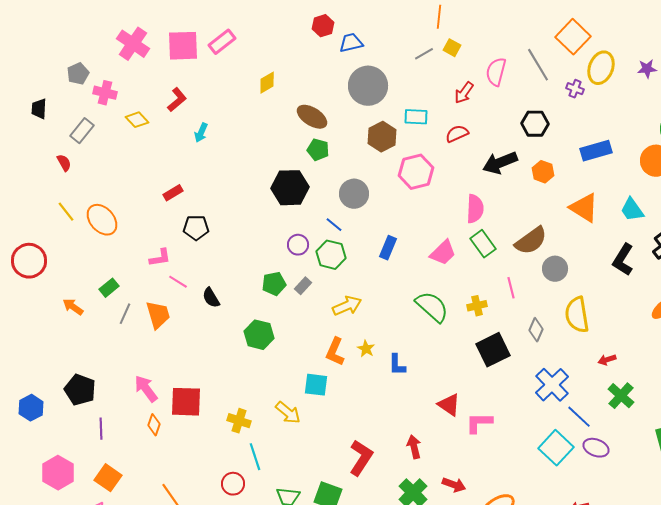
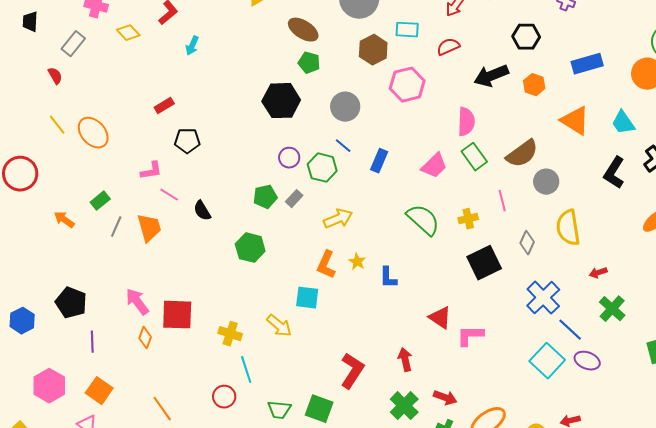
blue line: (334, 225) -> (343, 146), moved

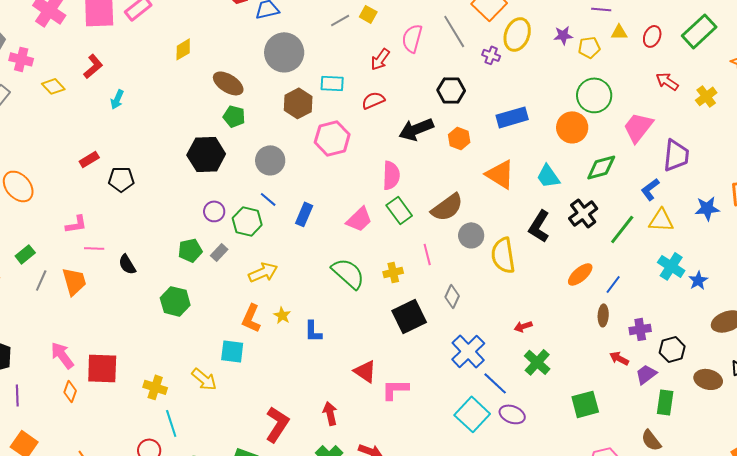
black pentagon: (187, 141) -> (121, 179), moved
pink line: (169, 195) -> (94, 248), turned -30
yellow semicircle: (568, 228) -> (503, 255), moved

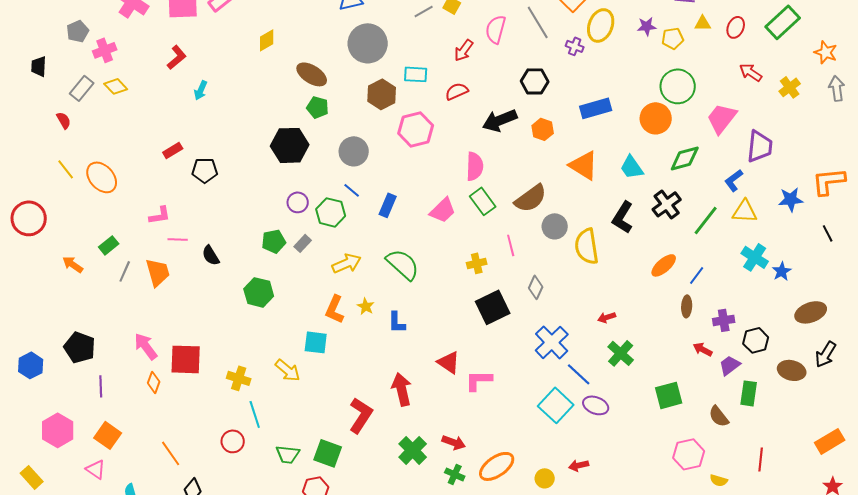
pink cross: (21, 59) -> (105, 50), turned -35
yellow diamond: (53, 86) -> (116, 86), moved
green semicircle: (348, 273) -> (403, 264), moved
red arrow: (330, 413) -> (402, 389), moved, size x1.4
brown semicircle: (651, 440) -> (719, 416), moved

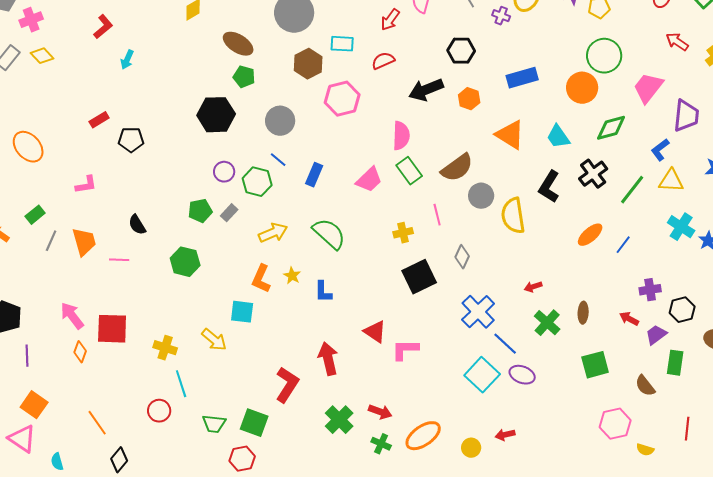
pink line: (178, 239) -> (119, 260), moved
brown ellipse: (687, 306) -> (583, 313), moved
pink triangle: (96, 469) -> (22, 439), size x1.4

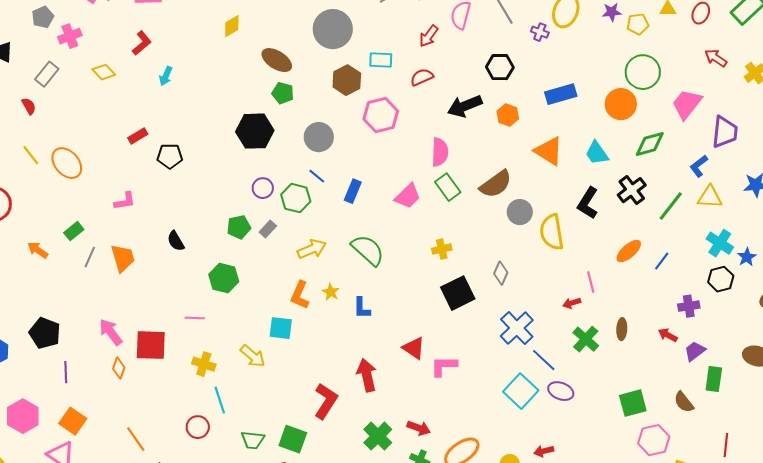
yellow diamond: (42, 56) -> (104, 72), moved
pink line: (437, 215) -> (591, 282), moved
pink line: (119, 260) -> (195, 318), moved
black hexagon: (682, 310) -> (721, 279), moved
green square: (595, 365) -> (633, 403), moved

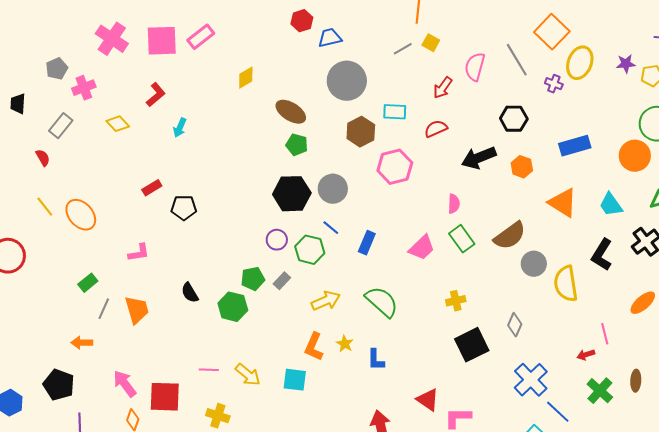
black hexagon: (255, 131) -> (292, 194), moved
pink semicircle: (440, 152) -> (454, 204), size x0.7
orange arrow: (38, 250) -> (82, 343), moved, turned -35
green hexagon: (224, 278) -> (233, 307), moved
yellow arrow: (253, 356) -> (248, 375), moved

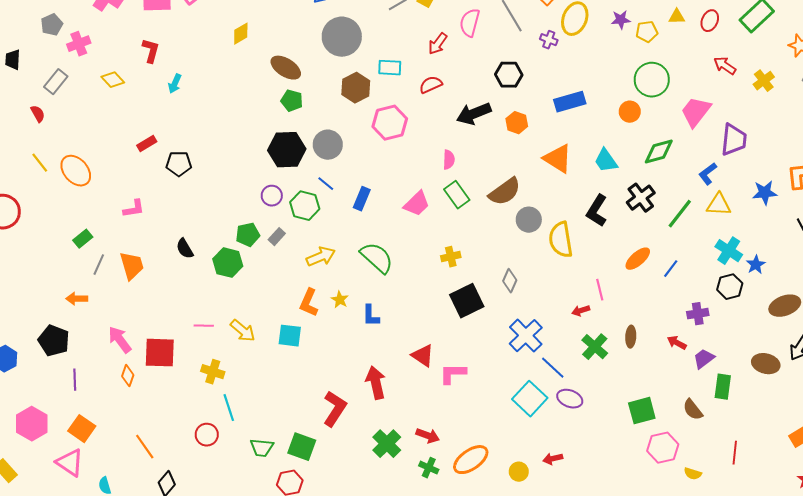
red L-shape: (156, 95) -> (151, 51), turned -35
orange circle: (635, 156) -> (630, 112), size x0.7

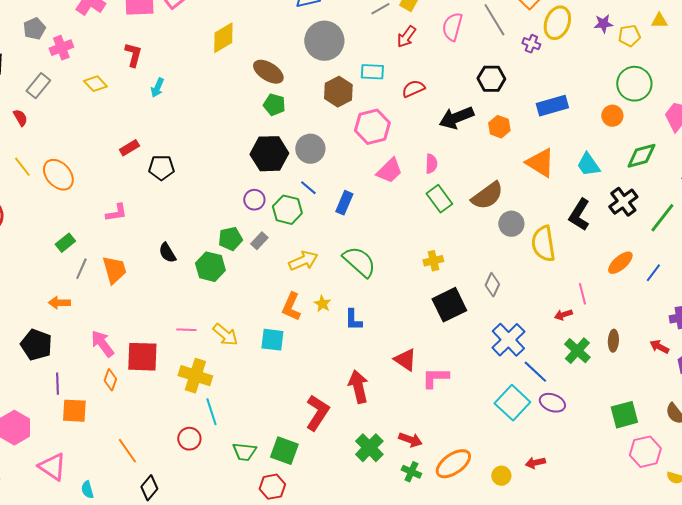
yellow diamond: (241, 34) -> (223, 38), size x1.4
red arrow: (438, 44) -> (406, 37), moved
pink trapezoid: (417, 204) -> (389, 171), moved
yellow cross: (213, 372) -> (195, 376), size x1.4
orange square: (82, 429) -> (74, 411), moved, turned -32

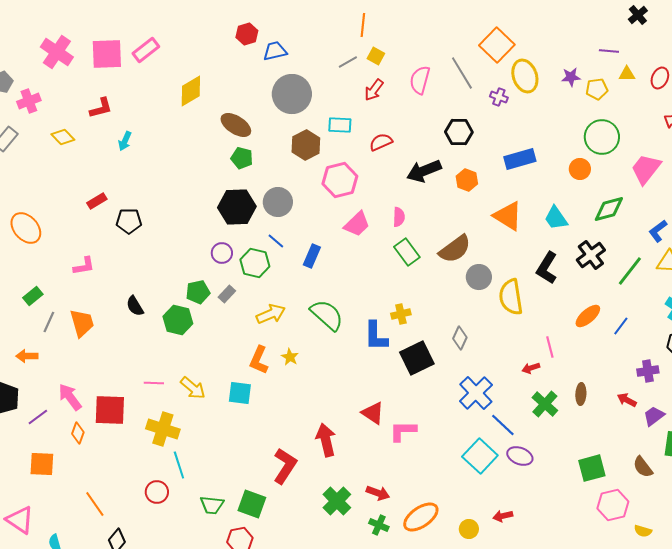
yellow ellipse: (557, 23) -> (525, 76), turned -40
red L-shape: (133, 55) -> (101, 108), turned 60
blue L-shape: (353, 320) -> (376, 336), moved, size x1.4
purple line: (57, 384) -> (38, 417), moved, turned 55

